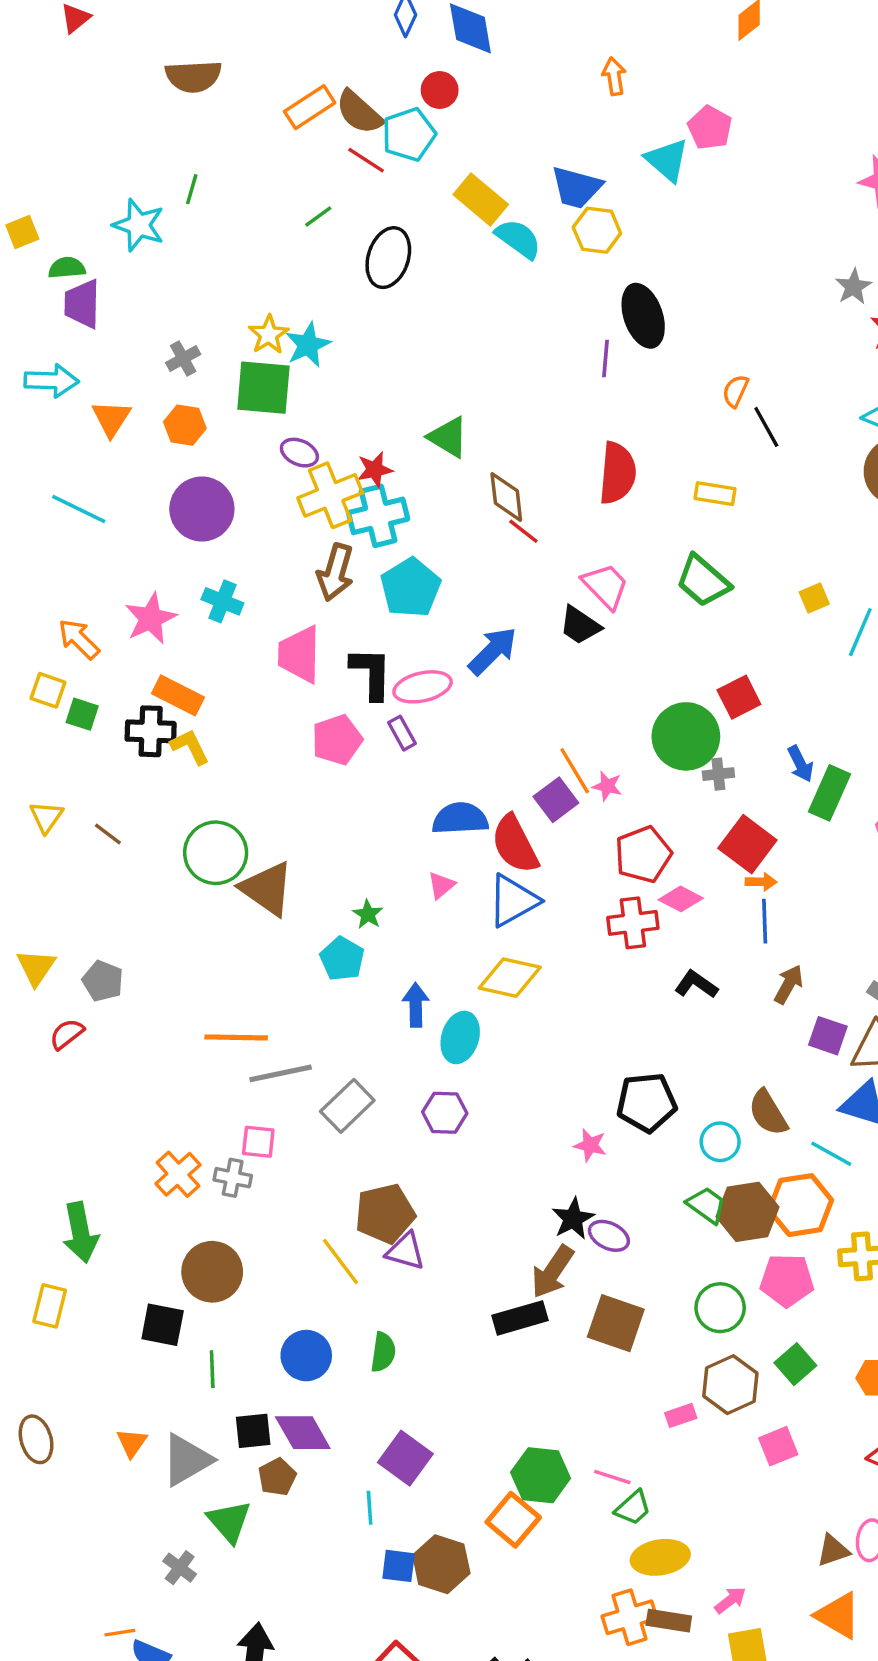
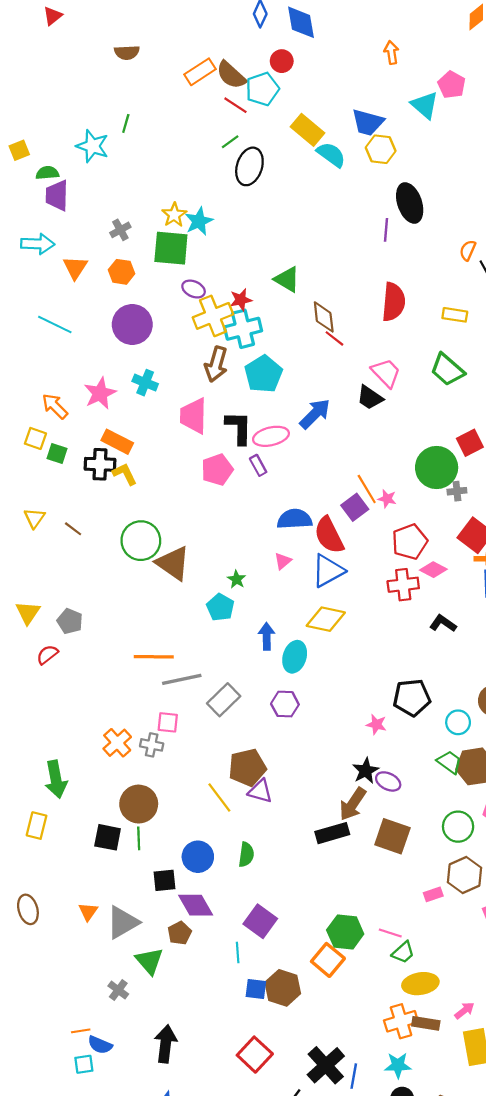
brown semicircle: (193, 76) -> (127, 52), size x0.7
green line: (318, 217) -> (230, 142), moved
green line: (212, 1369) -> (139, 838), moved
black square: (253, 1431) -> (165, 880), moved

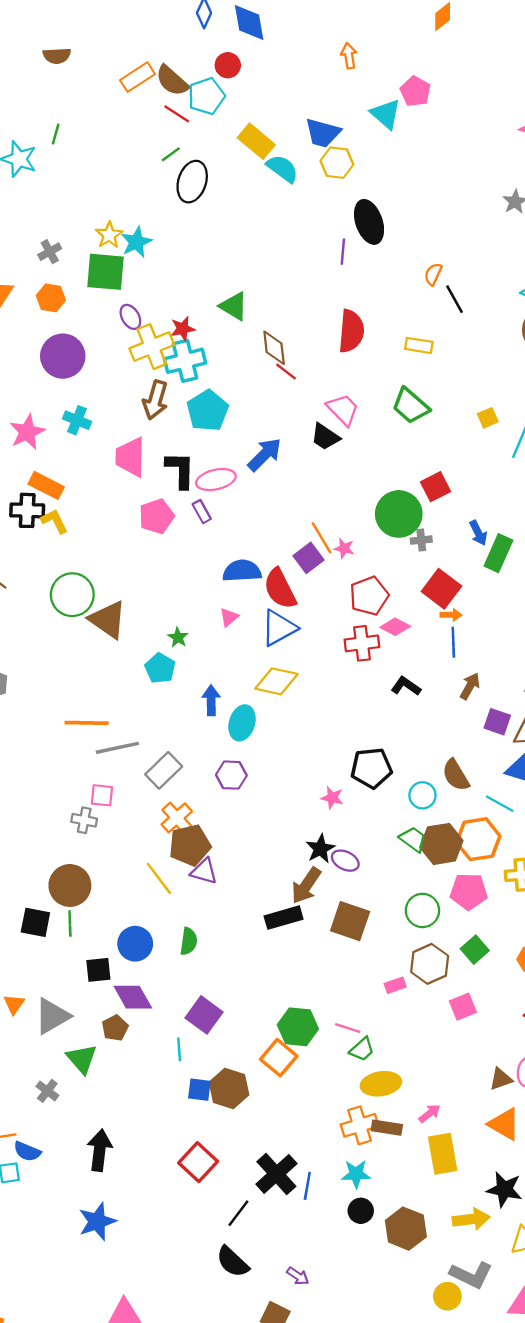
purple ellipse: (194, 289) -> (130, 317), turned 35
orange cross: (117, 743) -> (177, 818), moved

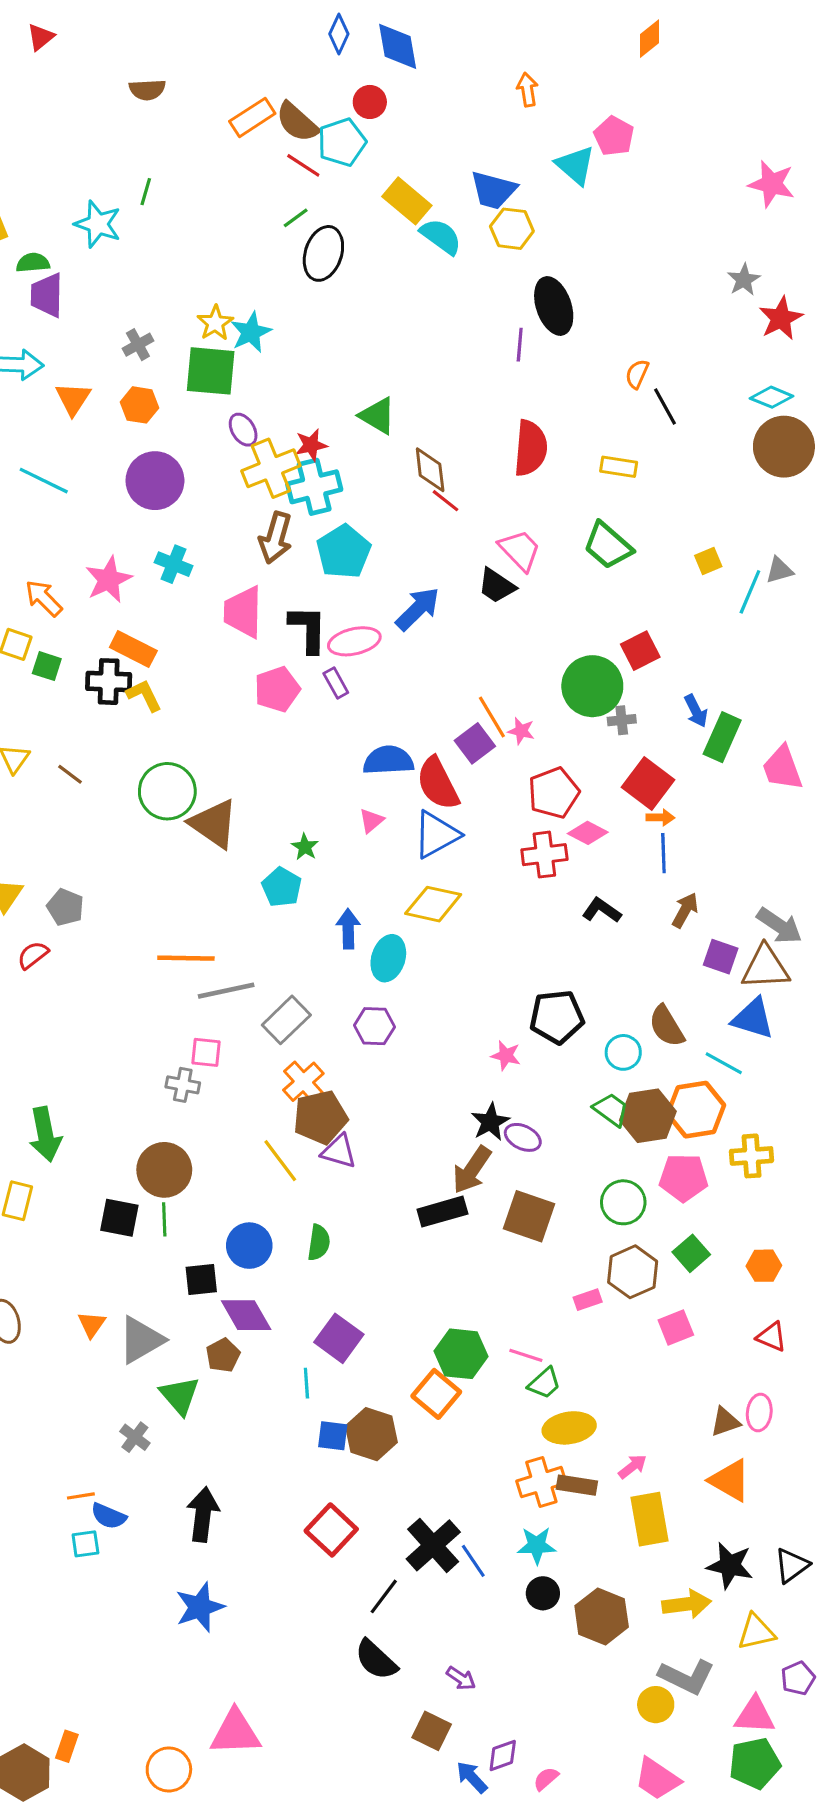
blue line: (307, 1186) -> (473, 1561), turned -44

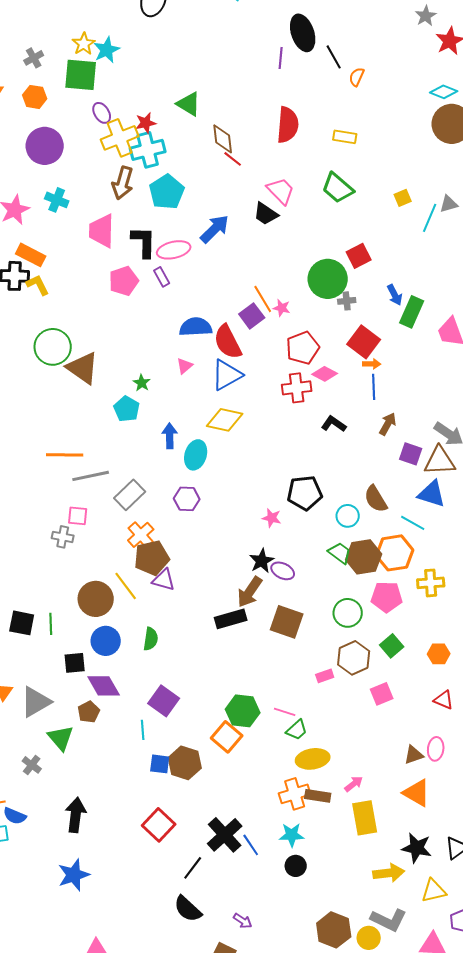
black line: (665, 406) -> (334, 57), moved
brown circle: (164, 1170) -> (96, 599), moved
brown hexagon: (602, 1616) -> (334, 930), moved

